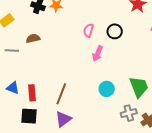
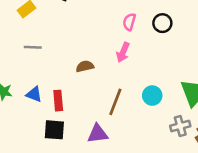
brown semicircle: (33, 38) -> (85, 66), moved
pink arrow: (98, 54) -> (123, 52), moved
brown line: (61, 94) -> (115, 102), moved
purple triangle: (63, 119) -> (98, 134), turned 30

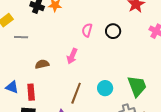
gray line: (33, 47) -> (21, 37), moved
pink arrow: (123, 52) -> (72, 56), moved
brown semicircle: (85, 66) -> (42, 64), moved

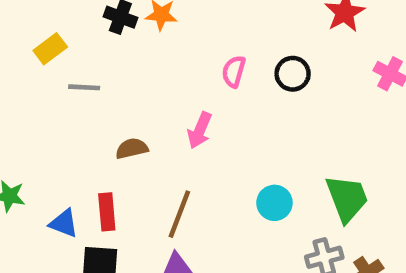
blue triangle: (12, 87) -> (64, 223), moved
brown line: (76, 93) -> (179, 214), moved

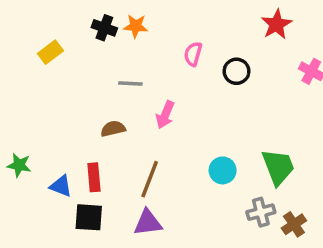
pink semicircle: (234, 71) -> (193, 54), moved
gray line: (84, 87) -> (130, 83), moved

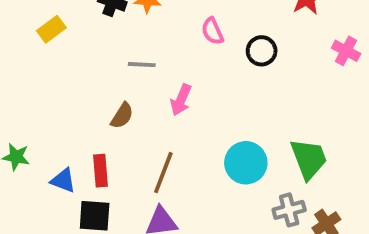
pink semicircle: (193, 54) -> (212, 31), turned -40
brown semicircle: (113, 129) -> (122, 116), turned 135
cyan circle: (223, 170) -> (246, 163), size x1.4

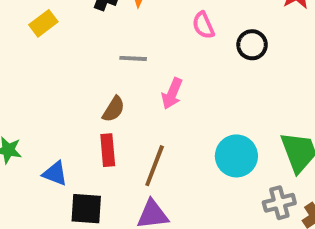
red rectangle: (100, 171) -> (108, 150), moved

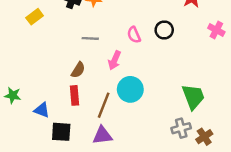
pink semicircle: (203, 25) -> (134, 35), moved
cyan circle: (236, 156) -> (130, 89), moved

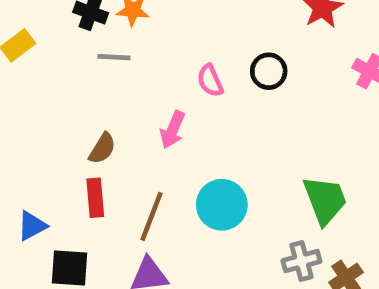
gray line: (90, 38) -> (114, 57), moved
cyan circle: (130, 89) -> (222, 205), moved
blue triangle: (42, 110) -> (32, 226), turned -49

